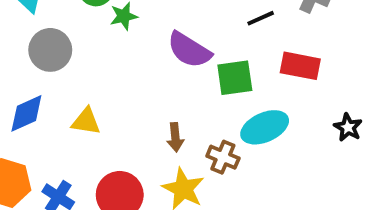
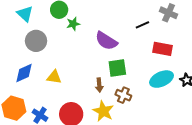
green square: (235, 78) -> (117, 68), moved
cyan ellipse: (265, 127) -> (162, 79), moved

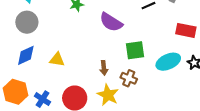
gray circle: (36, 41) -> (27, 22), moved
red rectangle: (163, 49) -> (186, 30), moved
green square: (117, 68) -> (135, 50), moved

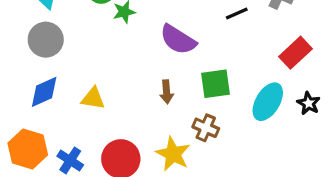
red rectangle: (186, 30) -> (296, 53), turned -54
cyan ellipse: (168, 62) -> (268, 102), turned -35
brown arrow: (104, 68) -> (167, 92), moved

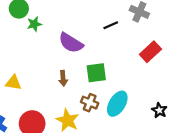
cyan ellipse: (268, 102) -> (117, 104), moved
black star: (309, 103) -> (159, 110), moved

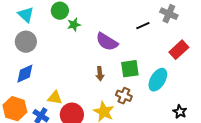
yellow triangle: (13, 83) -> (55, 98), moved
cyan ellipse: (117, 104) -> (158, 80), moved
black star: (159, 110) -> (180, 112), moved

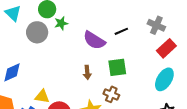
gray cross: (169, 14) -> (156, 25), moved
black line: (143, 26) -> (121, 31), moved
gray circle: (26, 42) -> (37, 32), moved
cyan ellipse: (158, 80) -> (164, 79), moved

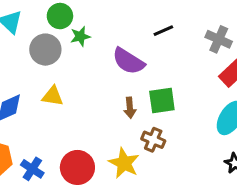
black line: (121, 31) -> (163, 31), moved
brown arrow: (87, 72) -> (130, 108), moved
yellow triangle: (42, 96) -> (53, 96), moved

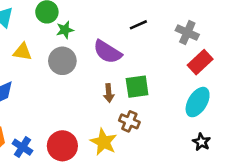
gray circle: (45, 50) -> (62, 61), moved
yellow triangle: (53, 96) -> (22, 52), moved

